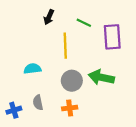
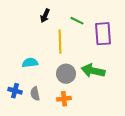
blue cross: (14, 110) -> (15, 91), moved, turned 32

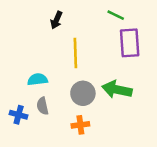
green line: (77, 21) -> (116, 15), moved
gray semicircle: (35, 94) -> (43, 106), moved

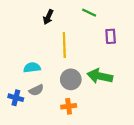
green line: (116, 15) -> (89, 13), moved
purple rectangle: (130, 43) -> (111, 36), size x0.6
gray semicircle: (43, 106) -> (36, 90), turned -104

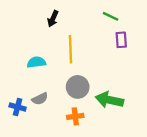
green line: (89, 13) -> (111, 16), moved
cyan semicircle: (32, 68) -> (36, 62), moved
green arrow: (100, 76) -> (109, 100), moved

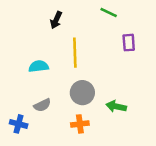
green line: (111, 16) -> (109, 13), moved
green arrow: (109, 100) -> (116, 106), size x0.7
blue cross: (18, 107) -> (19, 124), moved

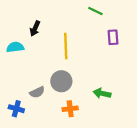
black arrow: (56, 20) -> (35, 28), moved
cyan semicircle: (39, 66) -> (15, 47), moved
gray circle: (82, 93) -> (61, 81), moved

